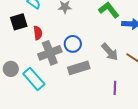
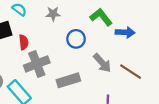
blue circle: (73, 44) -> (76, 39), moved

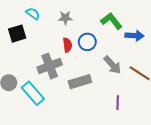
red semicircle: (24, 42) -> (67, 45), moved

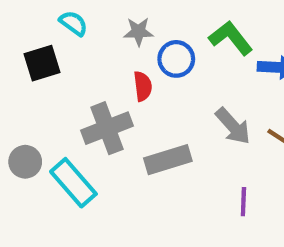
blue circle: (87, 42) -> (176, 59), moved

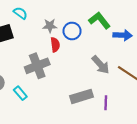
gray star: (138, 32) -> (50, 26), moved
gray rectangle: (168, 160) -> (82, 96), moved
cyan rectangle: (73, 183) -> (20, 93), size x0.6

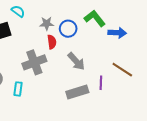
gray arrow: (100, 65) -> (76, 61), moved
cyan rectangle: (20, 93) -> (18, 89), turned 48
purple line: (106, 103) -> (101, 83), moved

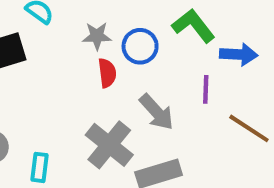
gray cross: (34, 62) -> (109, 145), moved, turned -30
purple line: (101, 83) -> (206, 89), moved

